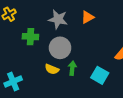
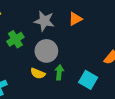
green cross: (30, 37) -> (15, 39), turned -35

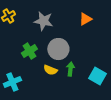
gray star: (44, 21) -> (43, 21), moved
green cross: (15, 39) -> (29, 51), moved

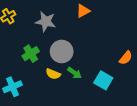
orange triangle: (85, 19) -> (83, 11), moved
green arrow: (70, 69) -> (74, 73), turned 120

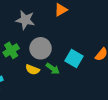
cyan square: (103, 80) -> (74, 58), moved

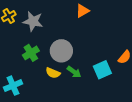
gray star: (25, 20) -> (33, 21), moved
cyan square: (74, 58) -> (102, 70), moved, turned 36

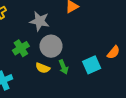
gray star: (33, 21) -> (40, 21), moved
green arrow: (74, 72) -> (63, 67), turned 32

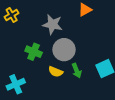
green cross: (21, 48) -> (34, 52), turned -35

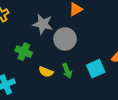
gray circle: (64, 50) -> (65, 39), moved

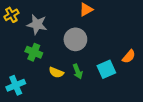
gray star: (43, 24) -> (37, 24), moved

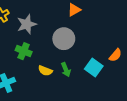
gray star: (37, 24) -> (27, 24), turned -30
cyan square: (106, 69) -> (94, 68), turned -30

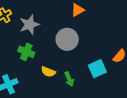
cyan square: (94, 68) -> (97, 69), turned 30
green arrow: (66, 70) -> (69, 79), moved

